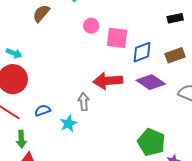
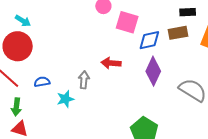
brown rectangle: (175, 55) -> (178, 33), moved
red arrow: (108, 81) -> (111, 63), size x0.7
purple diamond: (151, 82) -> (153, 71), turned 72

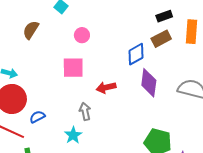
pink square: (127, 22) -> (73, 68), moved
blue semicircle: (42, 82) -> (37, 117), moved

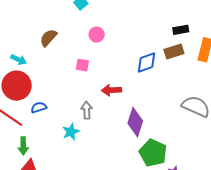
brown semicircle: (31, 30) -> (48, 38), moved
pink square: (73, 68) -> (82, 65), size x0.6
purple diamond: (149, 83) -> (135, 122), moved

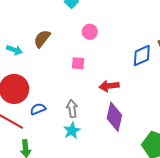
cyan arrow: (19, 60) -> (14, 50), moved
gray arrow: (87, 110) -> (72, 109), moved
purple diamond: (135, 122) -> (114, 117), moved

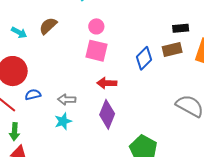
blue diamond: (142, 56) -> (144, 58), turned -30
pink square: (78, 63) -> (96, 51), moved, size x1.6
gray arrow: (72, 109) -> (67, 100), turned -90

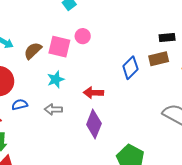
brown semicircle: (48, 26) -> (33, 51), moved
pink square: (96, 51) -> (59, 47), moved
cyan star: (63, 121) -> (56, 79), moved

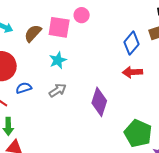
red arrow: (93, 93) -> (132, 72), moved
gray arrow: (53, 109) -> (58, 90), turned 150

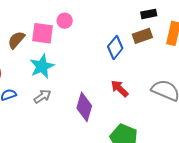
cyan star: (58, 60) -> (42, 66), size x1.4
red arrow: (132, 72) -> (120, 89), moved, turned 48

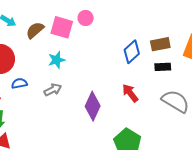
black rectangle: (149, 14) -> (163, 67), moved
cyan star: (42, 66) -> (57, 60), size x0.7

